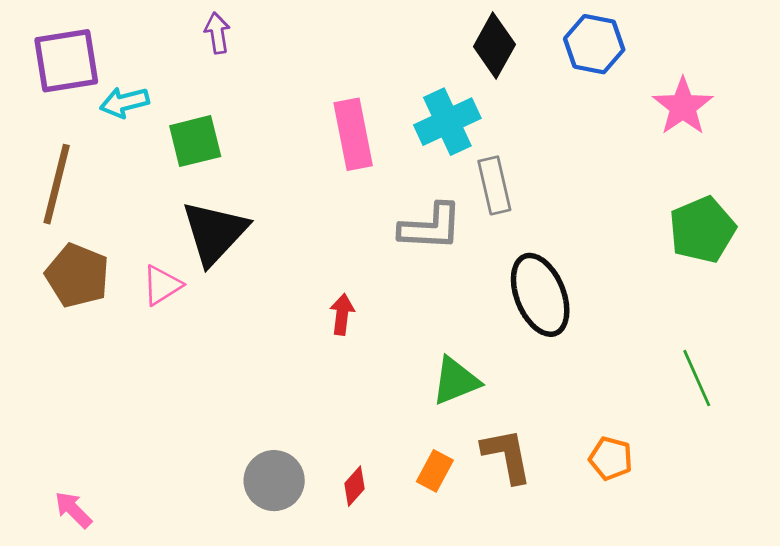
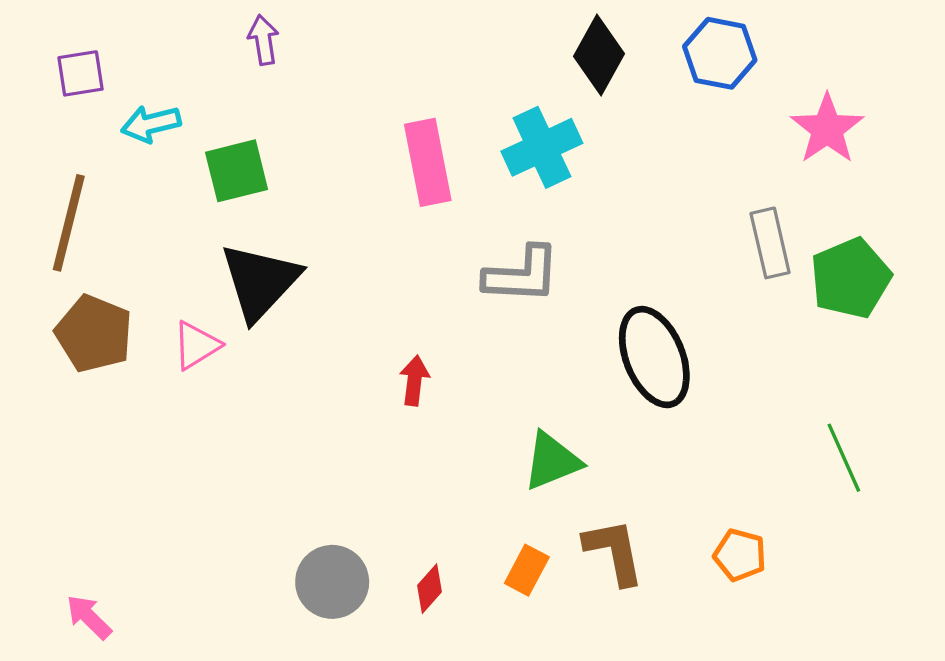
purple square: (66, 61) -> (80, 73), size x0.6
gray rectangle: (494, 185) -> (770, 243), moved

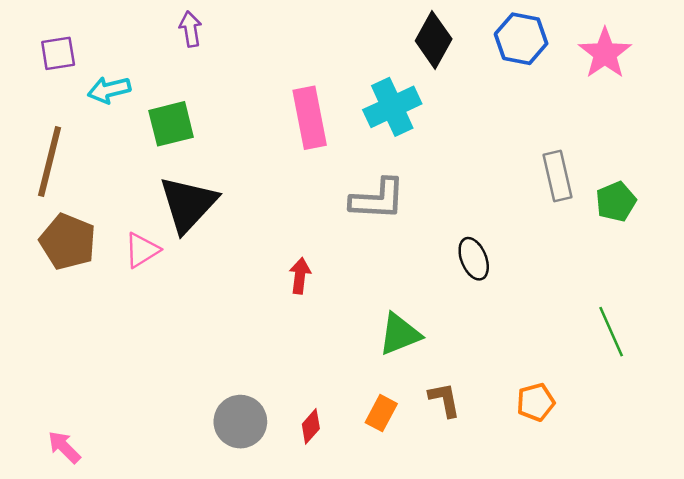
pink star: (827, 129) -> (605, 53), moved
green pentagon: (851, 278) -> (616, 202), size x0.7
black ellipse: (654, 357) -> (474, 259), size x0.6
brown L-shape: (614, 552) -> (445, 400), size x0.7
orange pentagon: (740, 555) -> (536, 402), turned -30

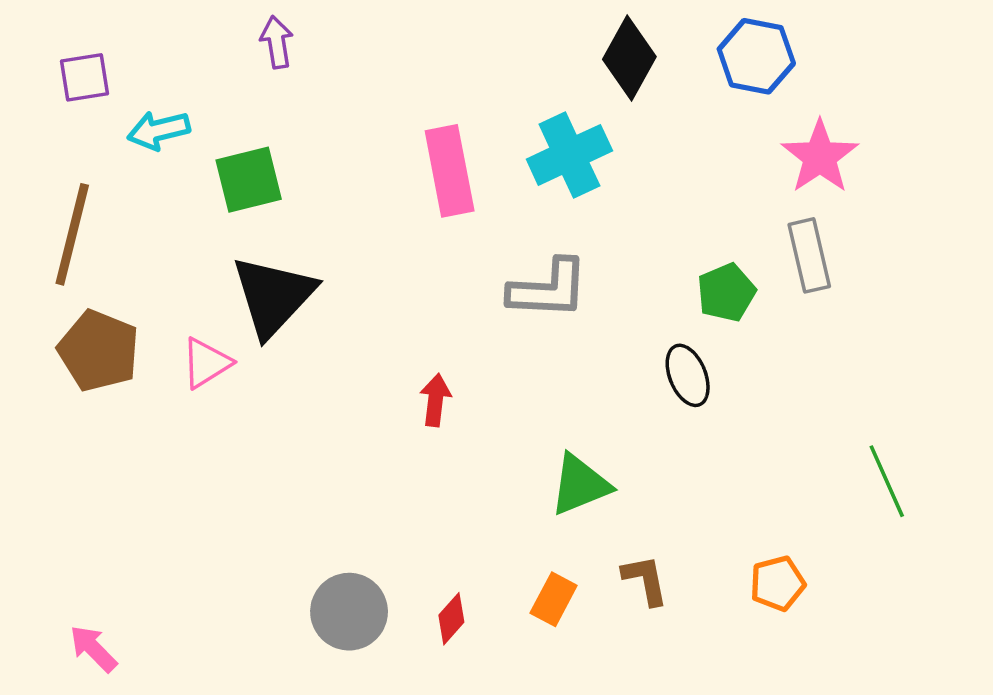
pink star: (605, 53) -> (820, 157), moved
green pentagon: (616, 202) -> (726, 293), moved

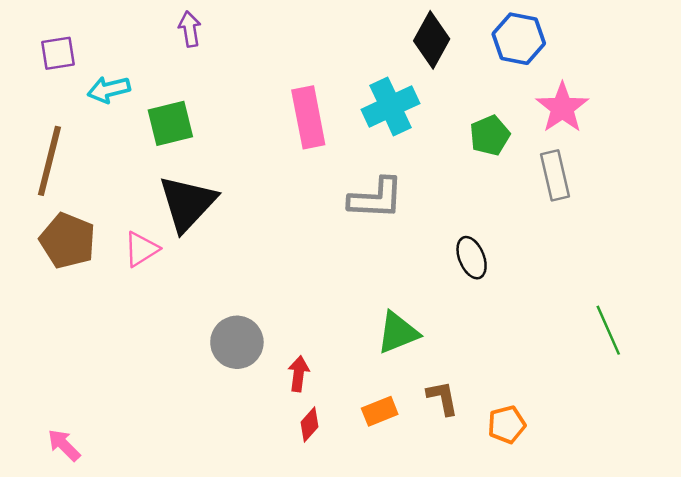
green pentagon: (726, 293) -> (490, 135), moved
red arrow: (435, 400) -> (299, 374), moved
orange pentagon: (777, 583) -> (507, 425), moved
orange rectangle: (554, 599) -> (380, 411), turned 40
gray circle: (349, 612) -> (237, 342), moved

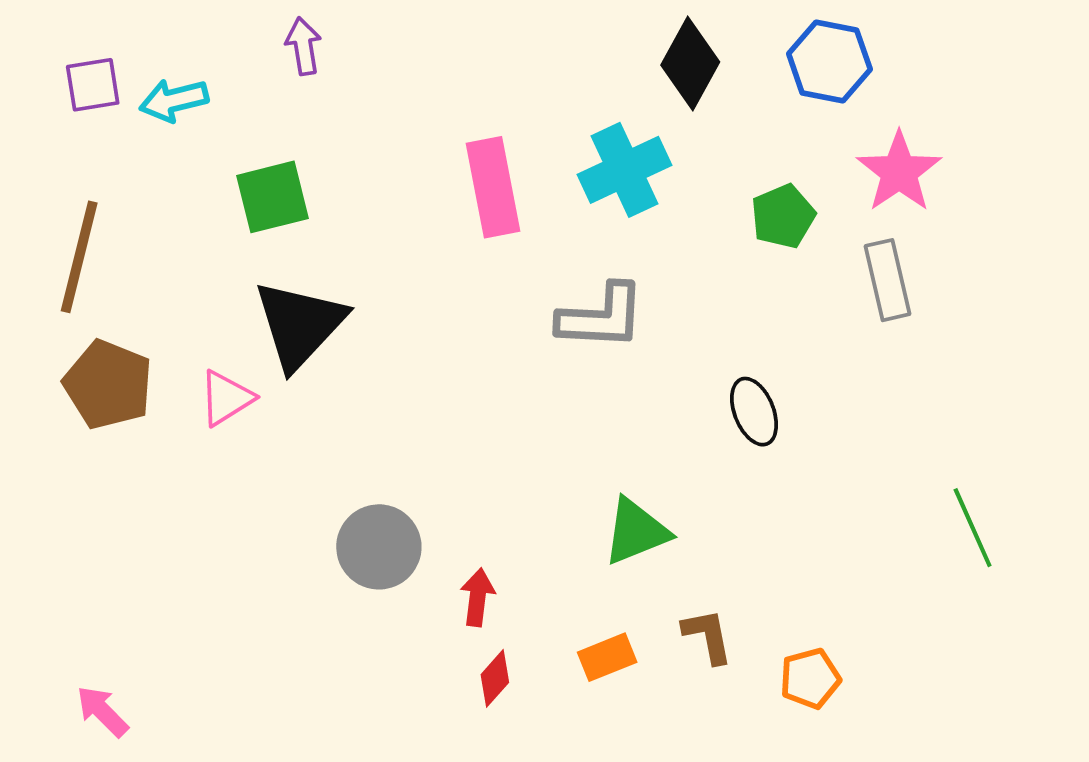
cyan arrow: (109, 90) -> (174, 100), moved

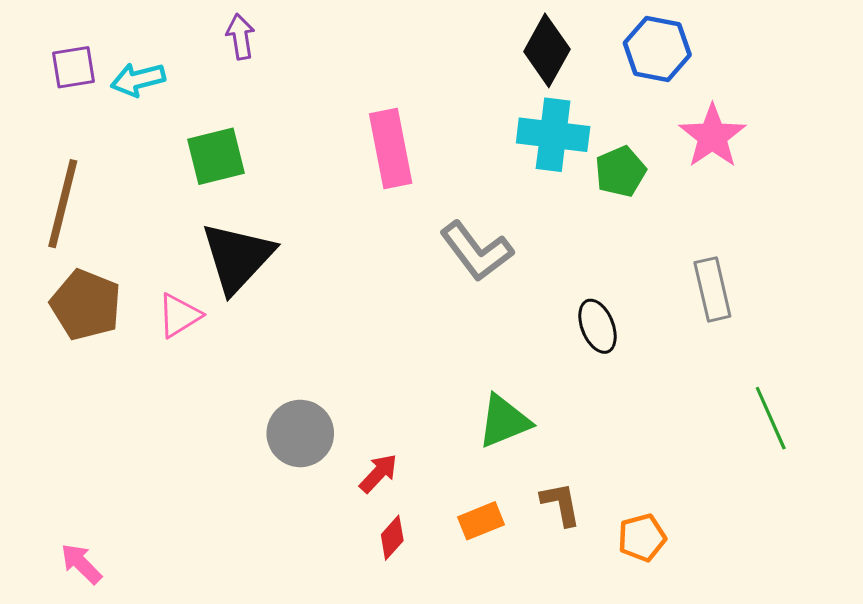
cyan cross: (624, 170) -> (553, 135), moved, turned 32
gray rectangle: (887, 280) -> (712, 289), moved
gray L-shape: (601, 317) -> (476, 251), turned 50
red arrow: (478, 597) -> (378, 473), turned 36

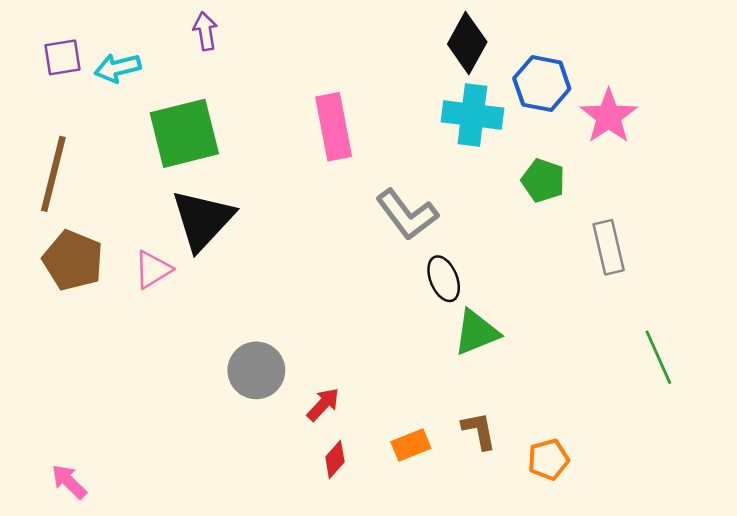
blue hexagon: (657, 49) -> (542, 84), moved
green square: (216, 156) -> (184, 133), size x1.4
green pentagon: (620, 171) -> (543, 180), moved, turned -30
black ellipse: (598, 326) -> (444, 279), moved
green triangle: (504, 421) -> (476, 332), moved

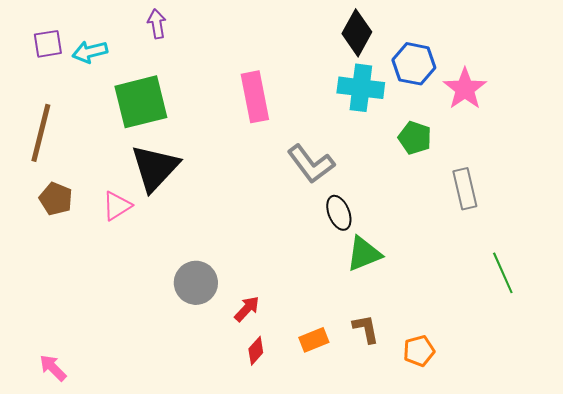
brown pentagon: (73, 260) -> (56, 199), size x0.7

